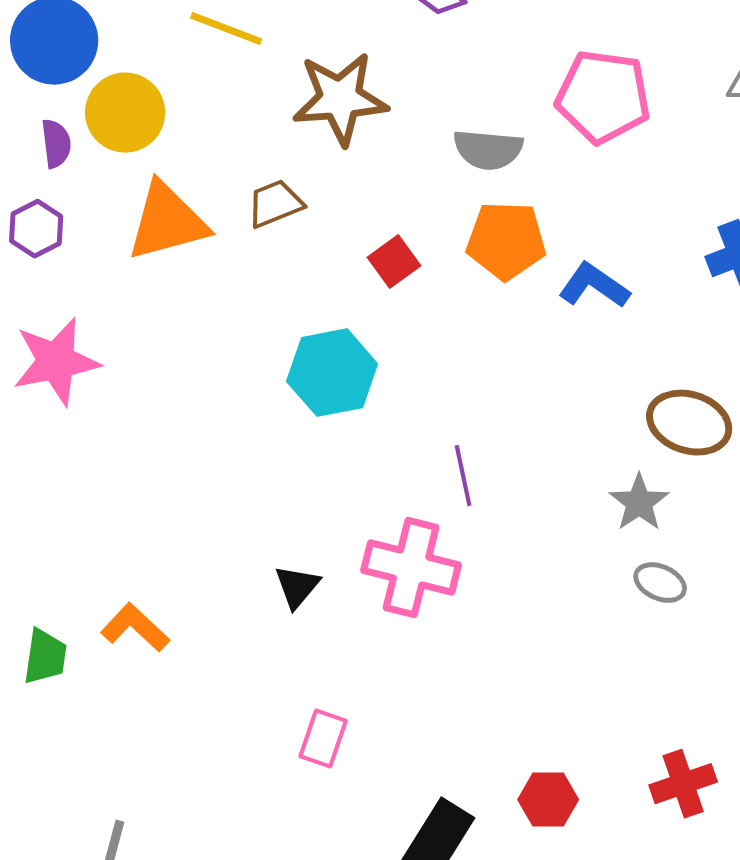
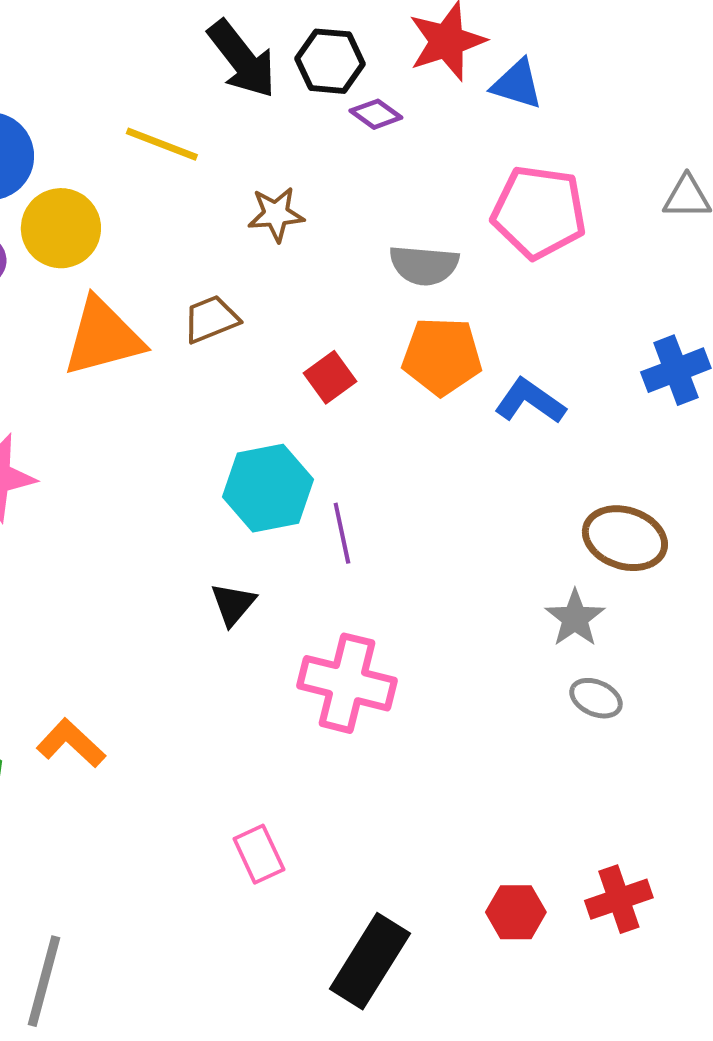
brown star: (340, 99) -> (276, 214), size x0.6
purple line: (463, 476) -> (342, 533), moved
black triangle: (297, 587) -> (233, 604), moved
pink rectangle: (323, 739) -> (259, 854), turned -44
red hexagon: (548, 800) -> (516, 912), moved

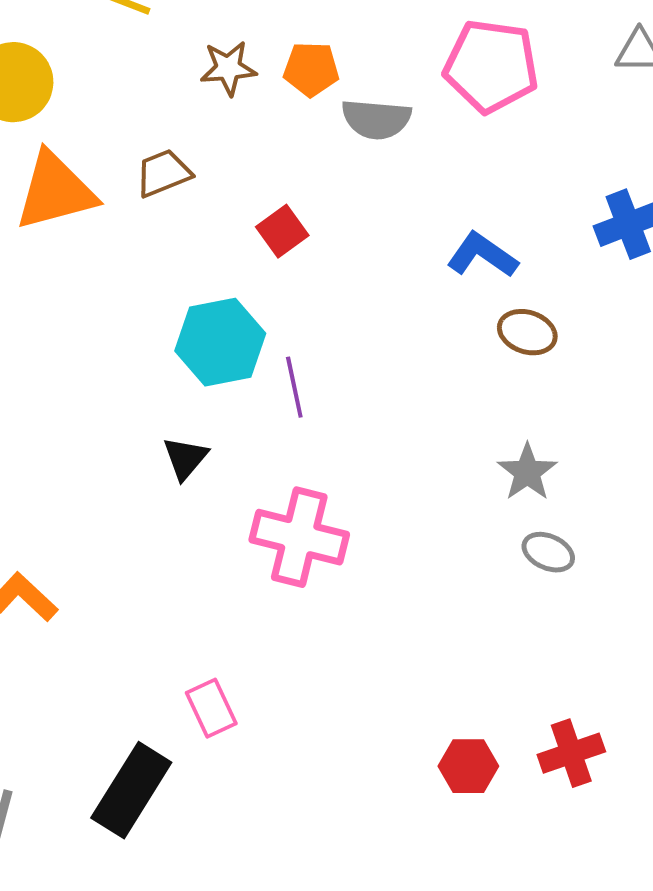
orange pentagon: (442, 356) -> (311, 69), moved, size x0.7
brown ellipse: (625, 538) -> (527, 332), moved, size x0.7
black rectangle: (370, 961) -> (131, 790), moved

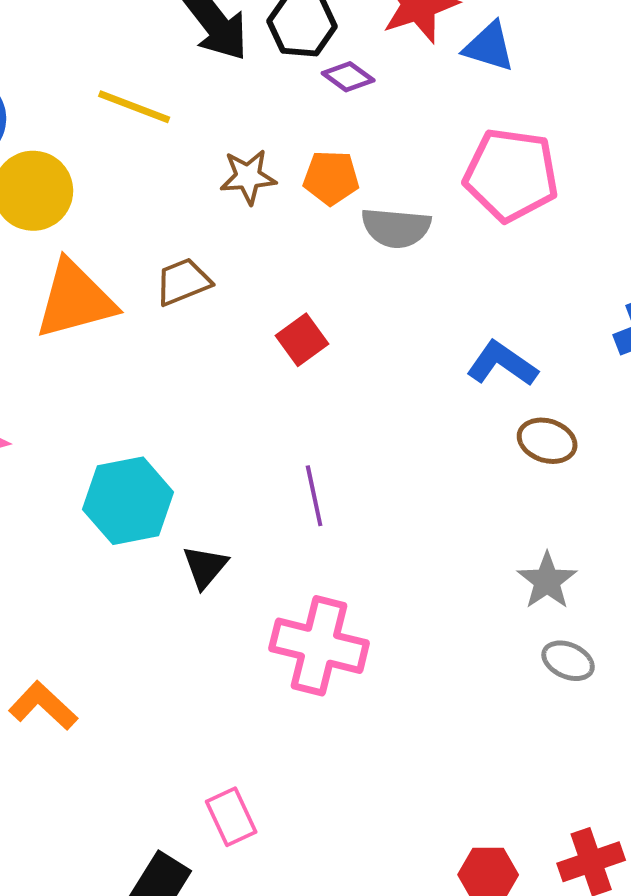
cyan hexagon: (220, 342) -> (128, 501), moved

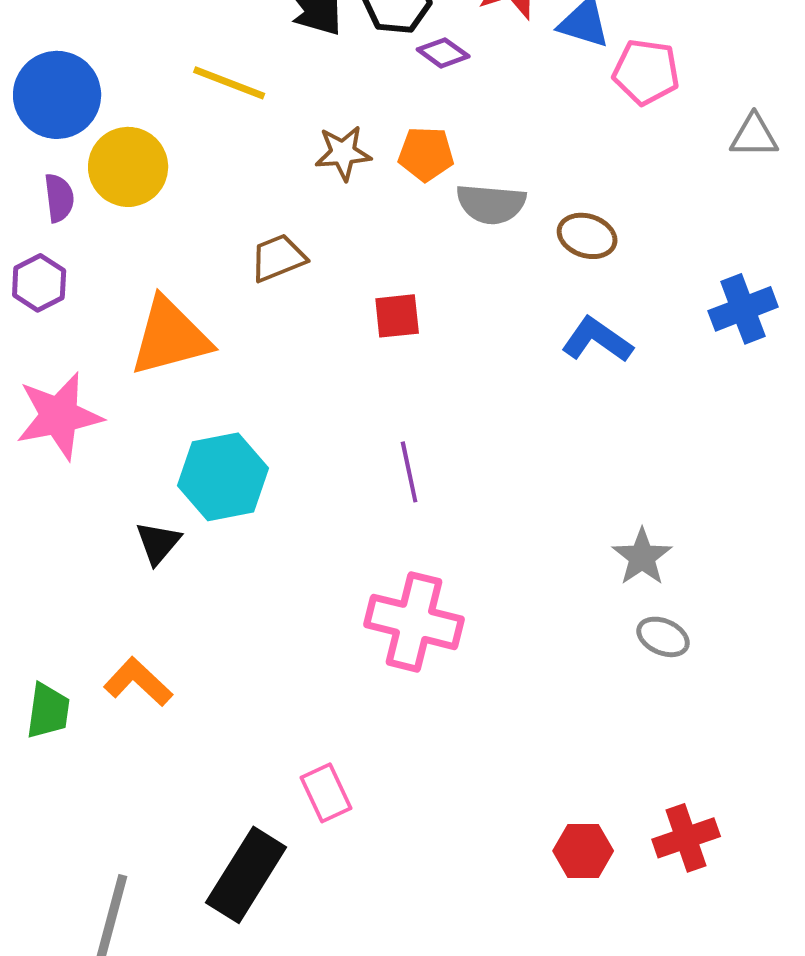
pink pentagon: (511, 175) -> (646, 72), moved, size x0.7
orange triangle: (75, 300) -> (170, 337), moved
red square: (302, 340) -> (397, 316), turned 30
brown ellipse: (547, 441) -> (587, 236), moved
black triangle: (205, 567) -> (158, 543), moved

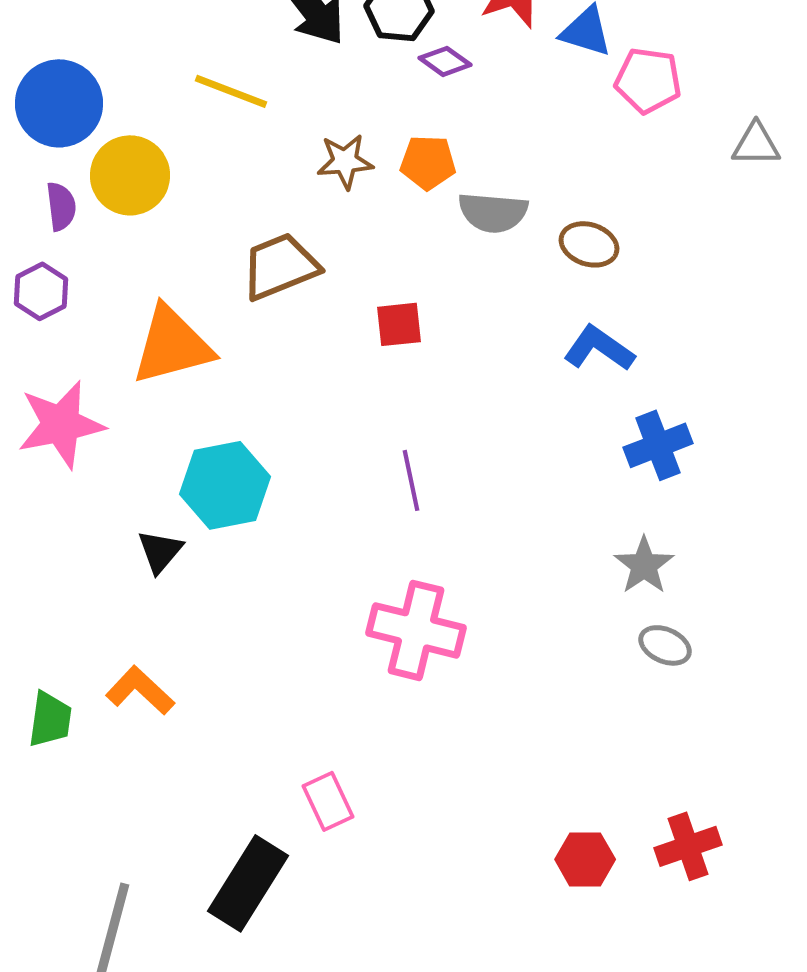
brown trapezoid: (278, 258) -> (280, 266), size x1.4
blue cross: (743, 309) -> (658, 445), moved

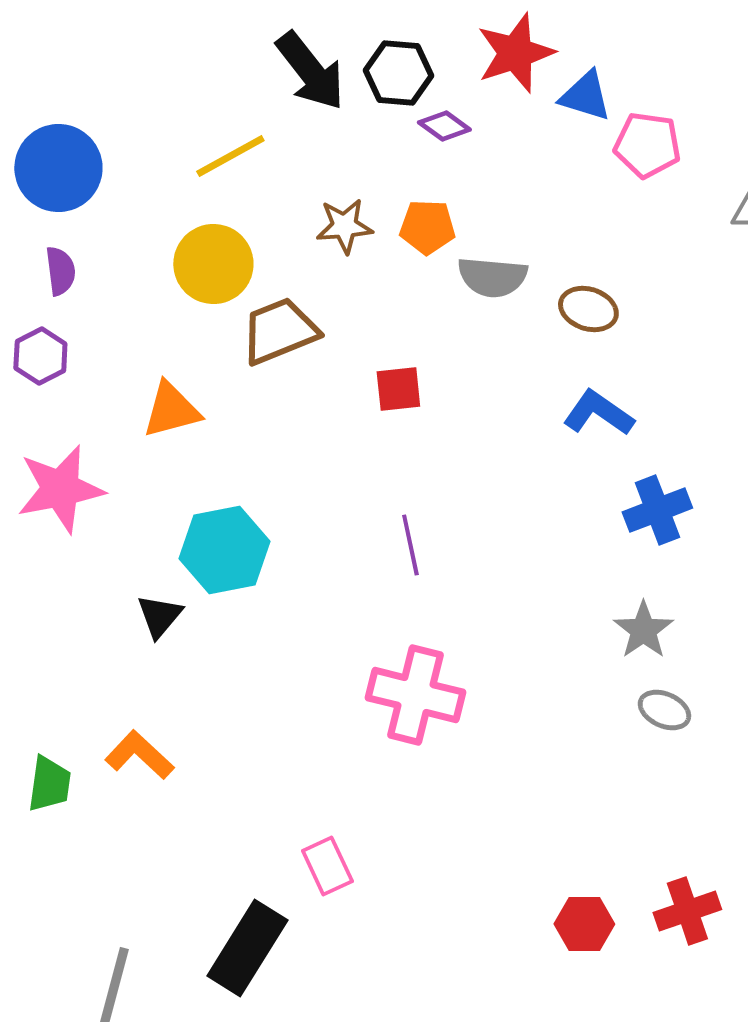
yellow line: (231, 91) -> (230, 156), turned -50
yellow circle: (130, 175) -> (213, 264), moved
orange triangle: (172, 345) -> (171, 410), size x0.7

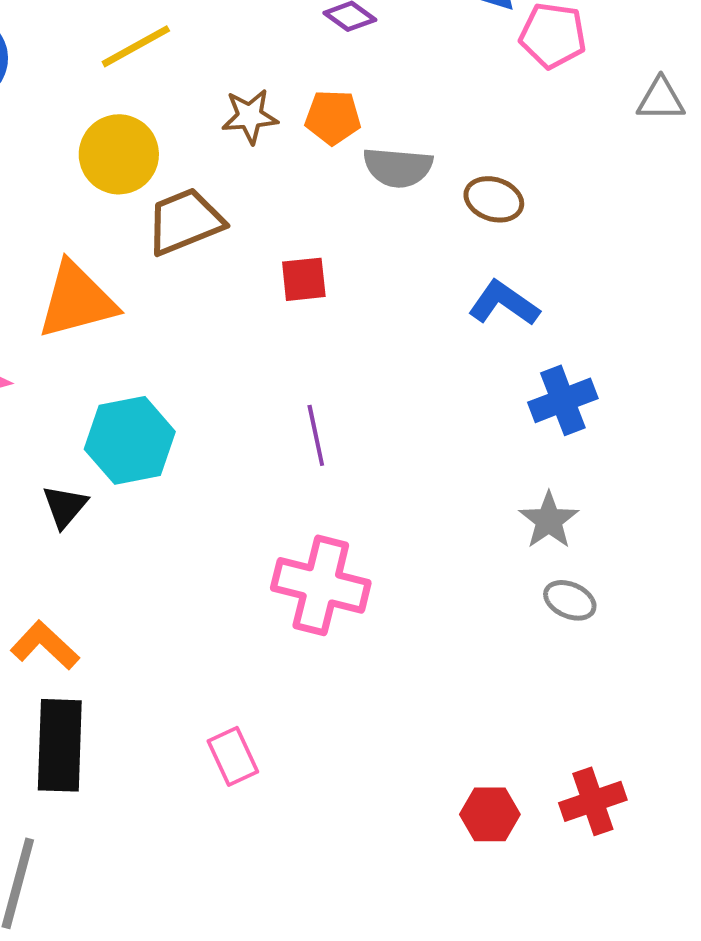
orange triangle: (171, 410) -> (77, 300), size x1.4
black rectangle: (247, 948) -> (60, 745), moved, turned -30

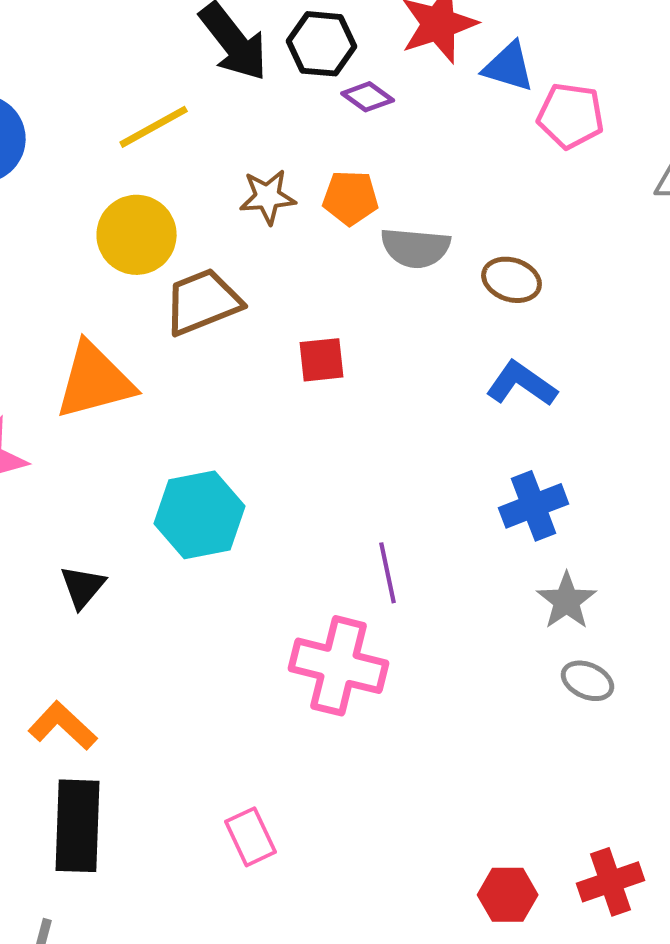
blue cross: (563, 400) -> (534, 506), moved
purple line: (316, 435) -> (388, 573), moved
cyan hexagon: (130, 440) -> (200, 515), moved

